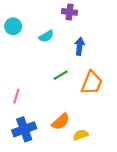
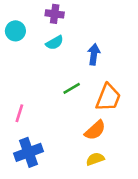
purple cross: (70, 12) -> (55, 14), moved
orange semicircle: (61, 122) -> (95, 130), moved

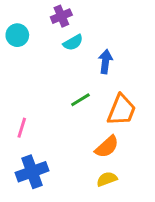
purple cross: (55, 14) -> (61, 16), turned -30
cyan semicircle: (55, 43) -> (73, 42), moved

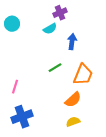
purple cross: (61, 16) -> (60, 13), moved

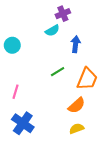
cyan circle: (12, 24) -> (12, 45), moved
blue cross: (22, 117) -> (23, 123), turned -35

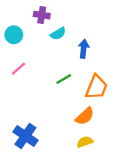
purple cross: (63, 14) -> (42, 15), moved, turned 32
cyan circle: (12, 45) -> (14, 35), moved
pink line: (15, 92) -> (18, 69), moved, turned 32

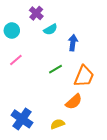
purple cross: (42, 15) -> (36, 13), turned 32
yellow semicircle: (85, 142) -> (58, 124), moved

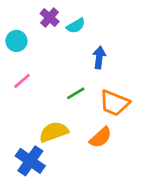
cyan semicircle: (50, 29) -> (76, 26), moved
orange trapezoid: (84, 76) -> (114, 103), turned 90
yellow semicircle: (58, 124) -> (54, 132), moved, size x1.5

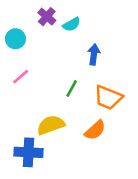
green line: (76, 93) -> (72, 88), turned -30
blue cross: (30, 161) -> (29, 152), turned -32

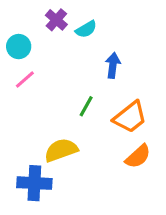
pink line: (21, 77) -> (25, 79), moved
orange trapezoid: (108, 98) -> (130, 117), turned -60
orange semicircle: (95, 130) -> (138, 156), moved

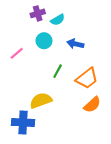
purple cross: (56, 20) -> (38, 13), turned 32
cyan circle: (19, 47) -> (44, 41), moved
blue arrow: (113, 65) -> (75, 44), turned -84

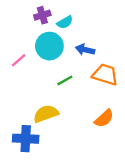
cyan circle: (44, 41) -> (49, 46), size x1.5
green line: (58, 71) -> (65, 80), turned 32
orange trapezoid: (87, 78) -> (105, 75), moved, turned -125

